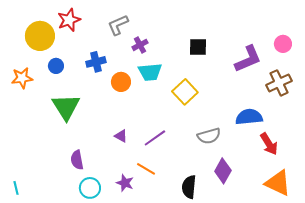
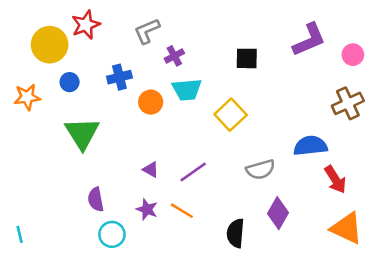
purple L-shape: (248, 59) -> (309, 40), moved
purple star: (125, 183) -> (147, 209), moved

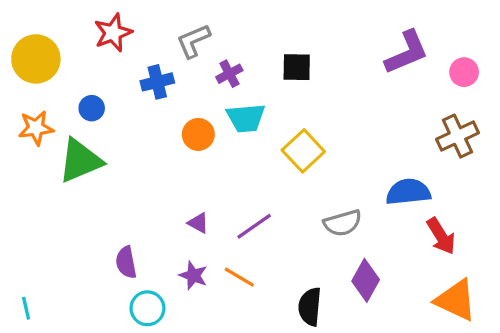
yellow circle: (50, 45) -> (36, 59), moved
black square: (247, 58) -> (297, 67), moved
blue cross: (119, 77) -> (157, 82), moved
green triangle: (82, 133) -> (80, 161), moved, turned 39

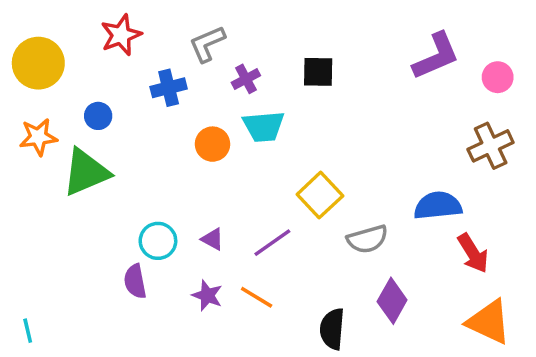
yellow square: (303, 151) -> (320, 195), moved
cyan circle: (147, 308) -> (158, 241), moved

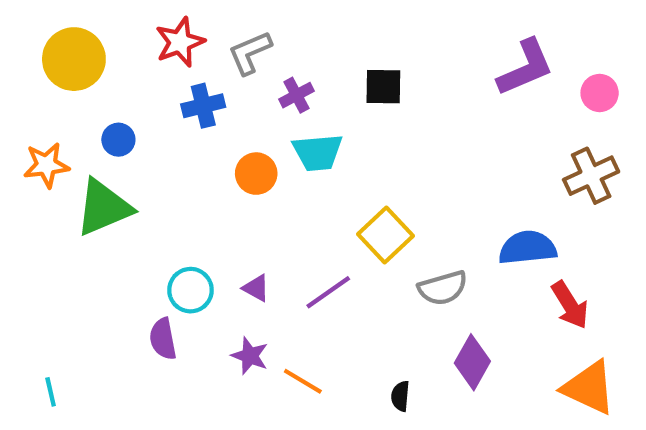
red star: (121, 35) -> (180, 42), moved
yellow circle: (38, 63) -> (74, 59), moved
orange line: (257, 297) -> (303, 381), moved
black semicircle: (332, 329) -> (400, 396), size x0.6
cyan line: (28, 331) -> (51, 392), moved

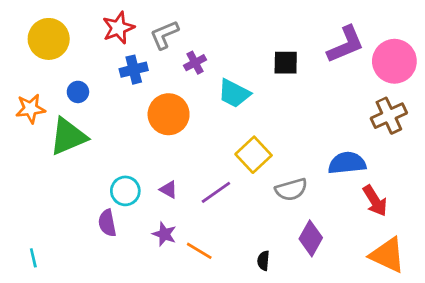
black square: (383, 87) -> (286, 63), moved
pink circle: (600, 93) -> (394, 61), size x1.8
cyan trapezoid: (318, 152) -> (234, 93), moved, turned 32
orange circle: (256, 174) -> (169, 114), size x1.5

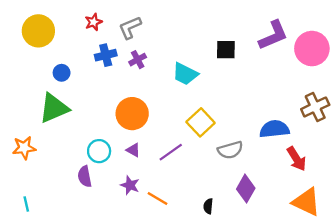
red star: (118, 28) -> (94, 22), size x0.7
purple cross: (195, 63) -> (138, 60), moved
orange star: (31, 109) -> (24, 148), moved
orange circle: (169, 114) -> (132, 114), moved
brown cross: (389, 116) -> (315, 107), moved

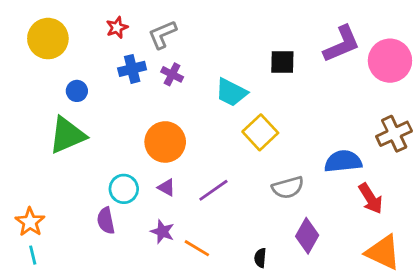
purple cross: (138, 60) -> (172, 74), turned -35
yellow square: (201, 122) -> (260, 132), moved
orange star: (24, 148) -> (30, 222), moved, turned -30

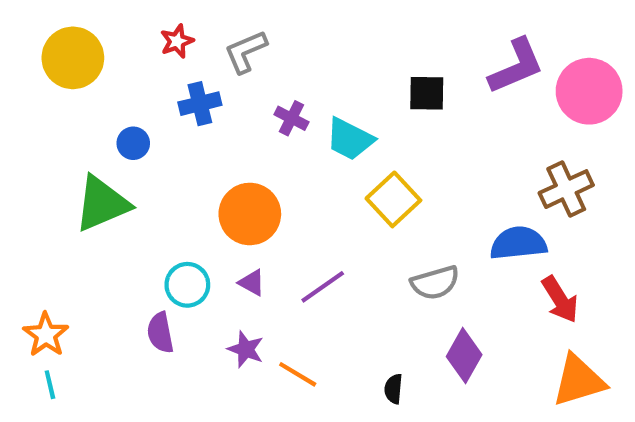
purple cross: (172, 74) -> (291, 118), moved
blue circle: (77, 91) -> (133, 143), moved
brown cross: (394, 134) -> (566, 189), moved
orange triangle: (383, 252) -> (579, 381), turned -42

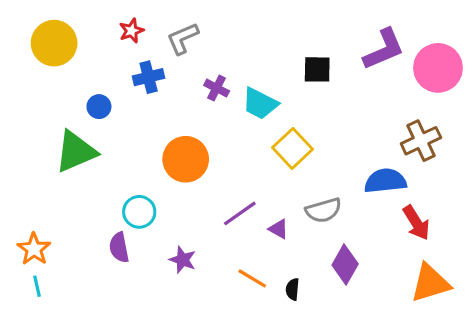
purple triangle: (252, 283) -> (279, 229), moved
orange line: (298, 374) -> (252, 278), moved

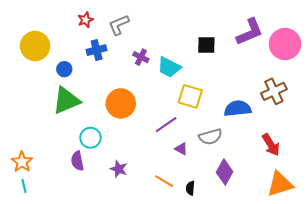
yellow circle: (54, 43) -> (35, 46), moved
yellow square: (292, 148) -> (190, 96), turned -30
green triangle: (76, 151) -> (66, 100), moved
blue semicircle: (385, 181) -> (238, 108), moved
purple line: (240, 213) -> (166, 125), moved

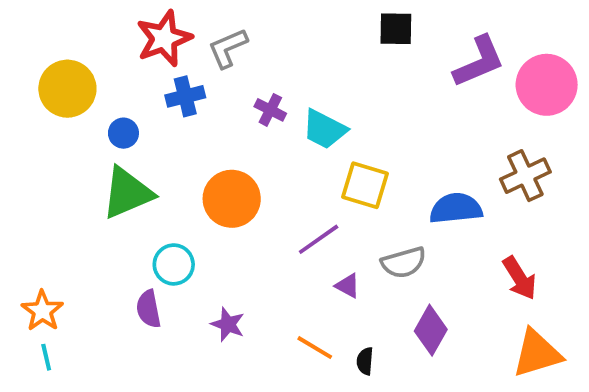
red star: (85, 20) -> (164, 38), size x1.8
black square: (206, 45) -> (396, 29), moved

